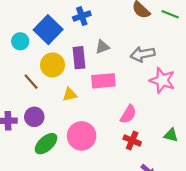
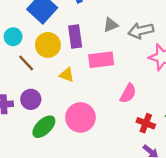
cyan circle: (20, 41) -> (13, 37), moved
gray triangle: (102, 47) -> (111, 25), moved
yellow triangle: (70, 94) -> (67, 75), turned 35
red cross: (132, 140) -> (146, 123), moved

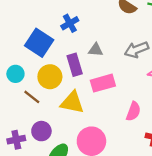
gray triangle: (111, 25) -> (96, 50), moved, turned 35
yellow triangle: (67, 75) -> (72, 103), size x1.6

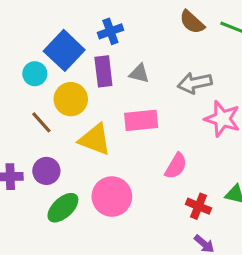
purple rectangle: (75, 65) -> (103, 71), moved
cyan circle: (15, 74) -> (35, 74), moved

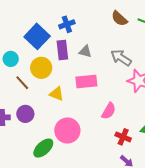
cyan circle: (35, 74) -> (11, 59), moved
gray arrow: (195, 83) -> (121, 58), turned 45
yellow triangle: (95, 139) -> (57, 94), size x0.7
green ellipse: (63, 208) -> (43, 148), moved

